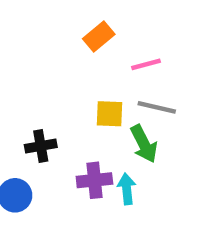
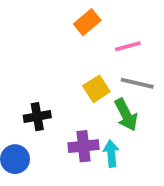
yellow square: (109, 114) -> (96, 89), turned -35

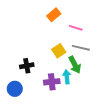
pink line: (128, 46) -> (76, 28), turned 32
cyan arrow: (111, 154) -> (67, 77), moved

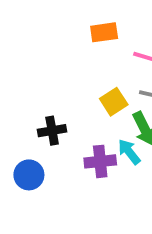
orange rectangle: (54, 15) -> (104, 32), turned 32
cyan arrow: (67, 77) -> (129, 152), turned -32

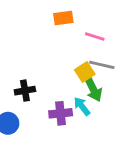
yellow square: (114, 102) -> (85, 72), moved

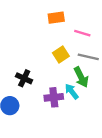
yellow square: (85, 72) -> (61, 55), moved
black cross: (25, 91) -> (24, 78), turned 35

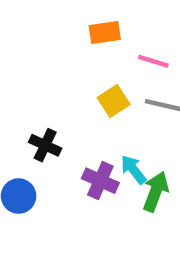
green arrow: (81, 77) -> (156, 192), moved, turned -132
purple cross: (54, 97) -> (100, 181), turned 30

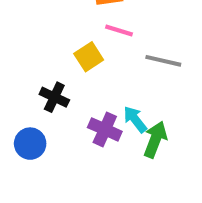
pink line: (153, 61) -> (119, 31), moved
yellow square: (114, 101) -> (89, 57), moved

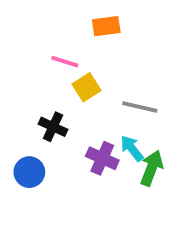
pink line: (119, 31) -> (65, 62), moved
gray line: (163, 61) -> (140, 107), moved

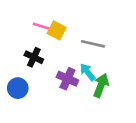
pink line: (65, 62) -> (42, 26), moved
yellow square: (87, 87) -> (57, 30), turned -30

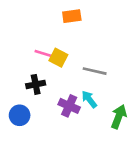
black cross: (34, 57) -> (36, 84), turned -36
green arrow: (101, 85) -> (119, 117), moved

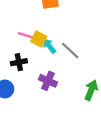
gray line: (95, 71) -> (70, 51), turned 30
cyan arrow: (89, 99) -> (49, 46), moved

